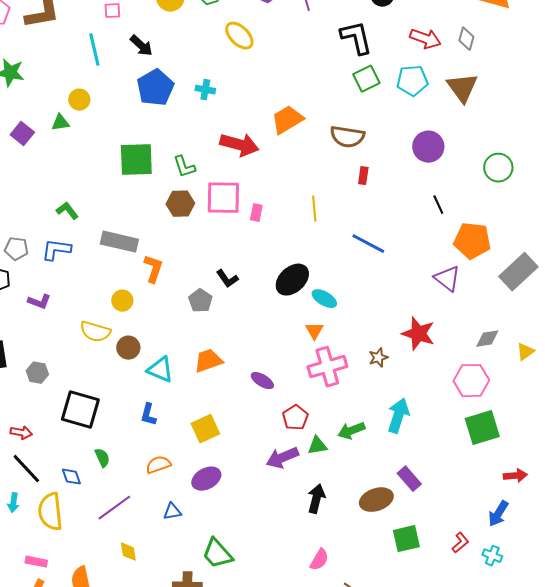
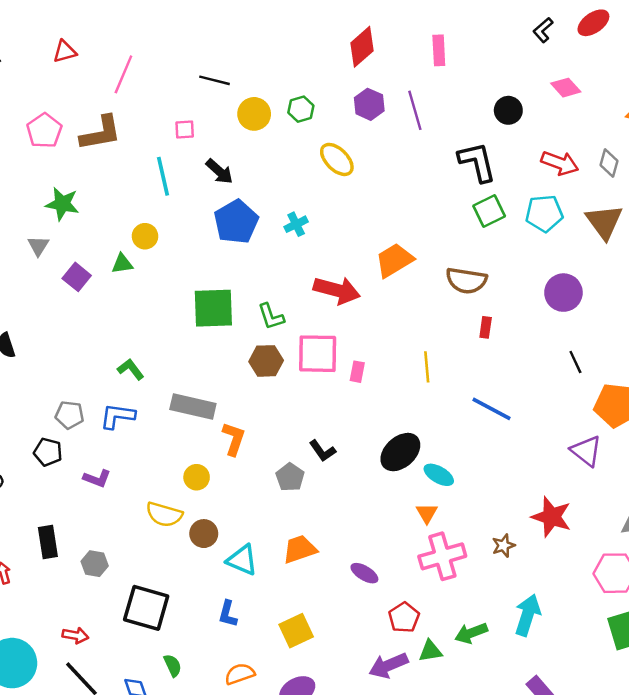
cyan cross: (205, 90) -> (296, 224), turned -36

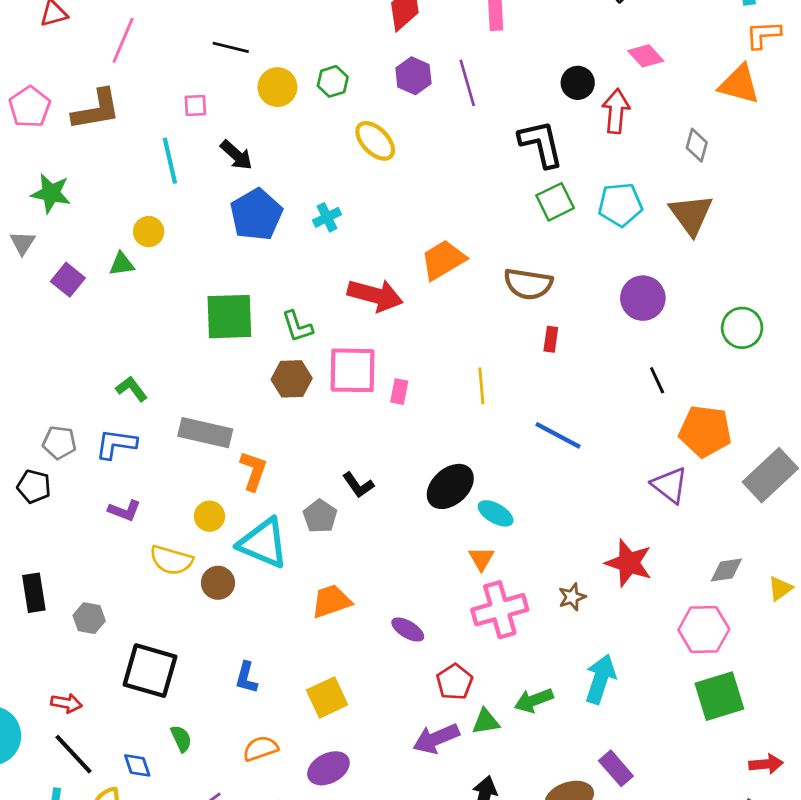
red arrow: (560, 163) -> (616, 111), moved, turned -105
purple L-shape: (97, 478) -> (125, 511), moved
cyan triangle: (242, 560) -> (263, 543), moved, size x1.4

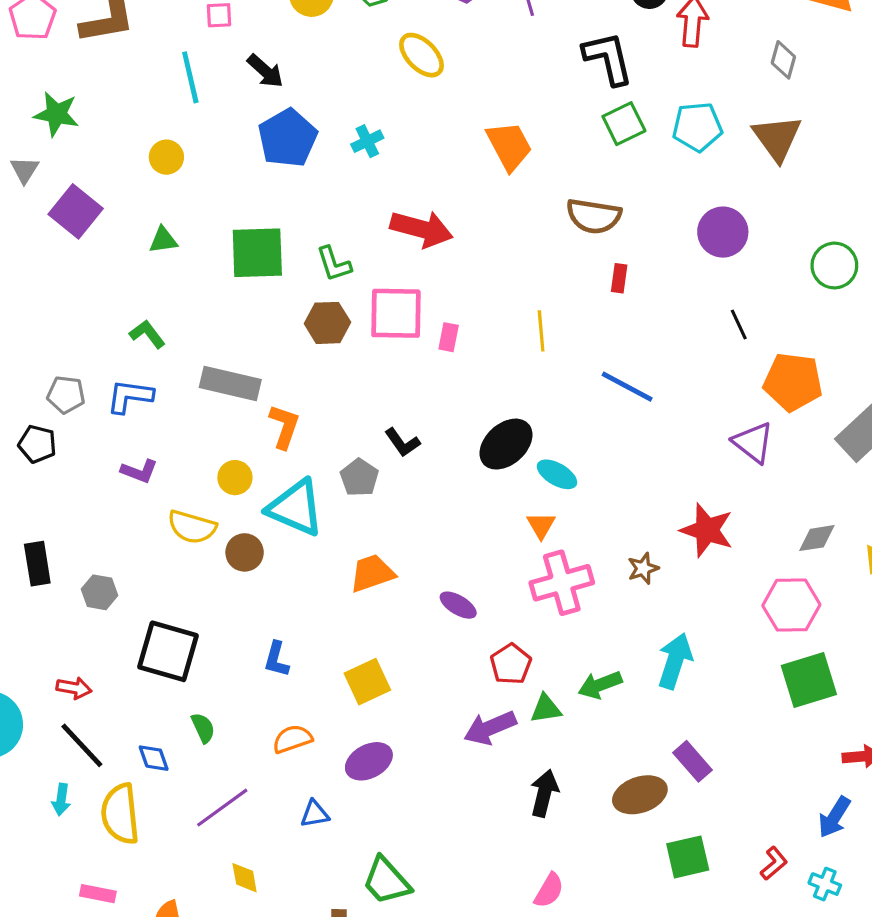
orange trapezoid: (443, 260) -> (509, 146), moved, turned 93
green triangle: (122, 264) -> (163, 240), moved
purple square: (68, 280) -> (76, 211), size x1.4

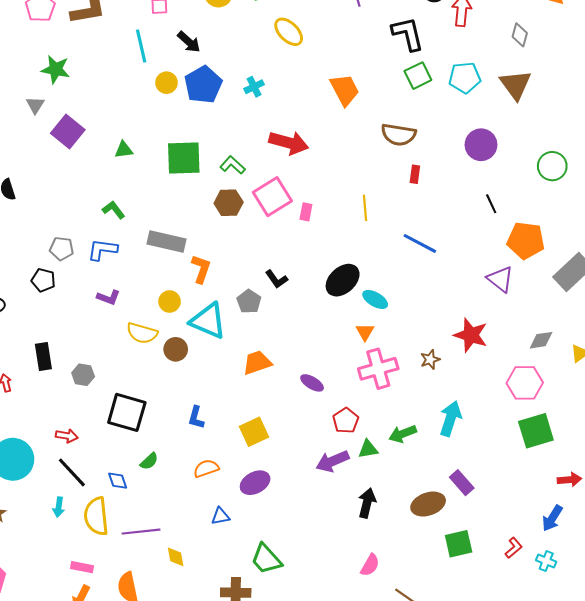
yellow circle: (166, 157) -> (166, 83), moved
green L-shape: (334, 264) -> (233, 165), turned 150
pink square: (396, 313) -> (272, 197), turned -33
green semicircle: (203, 728) -> (149, 461), turned 72
purple line: (222, 808) -> (141, 532), moved, turned 30

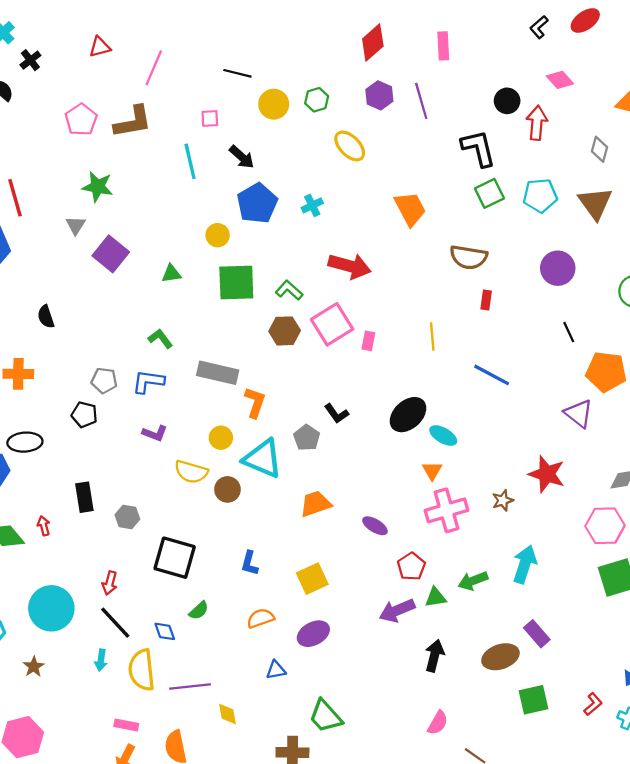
yellow circle: (166, 83) -> (218, 235), moved
red arrow: (67, 436) -> (110, 583), turned 95

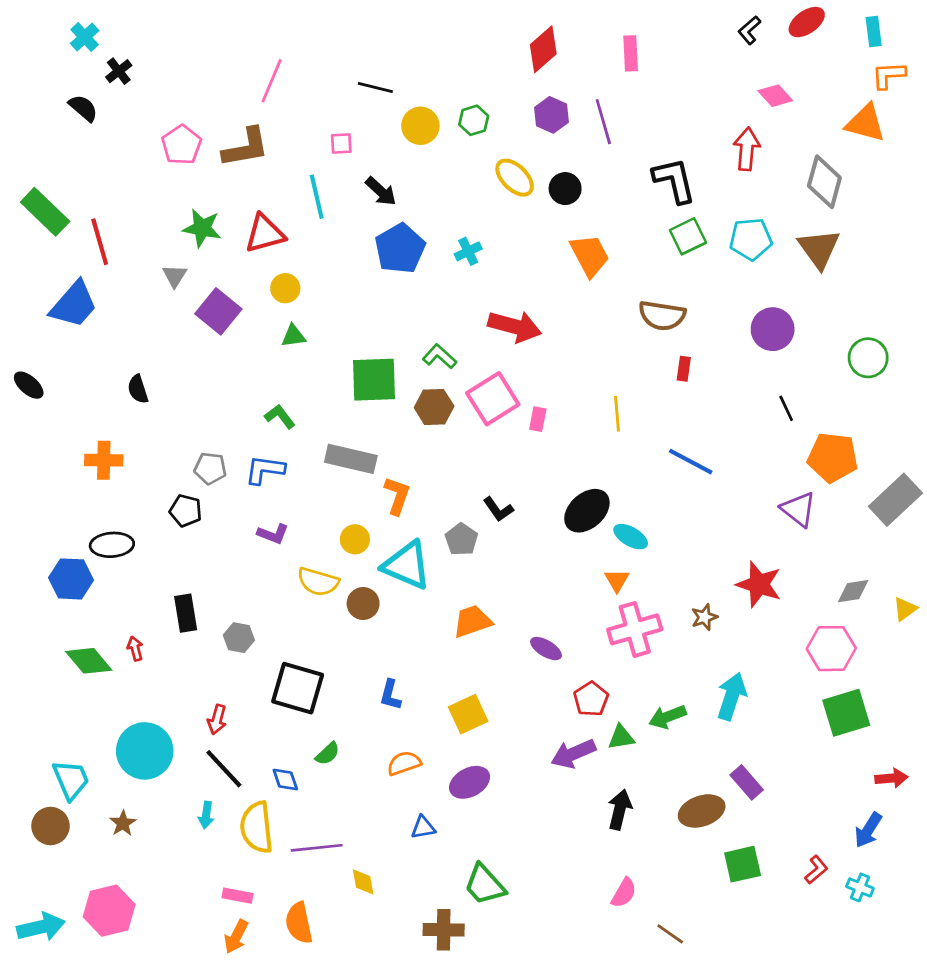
red triangle: (100, 47) -> (265, 234), moved, size x1.5
black circle: (507, 101) -> (565, 189), moved
gray diamond: (600, 149) -> (824, 182), size x1.6
yellow circle: (218, 235) -> (285, 288), moved
green square: (236, 282) -> (374, 380), moved

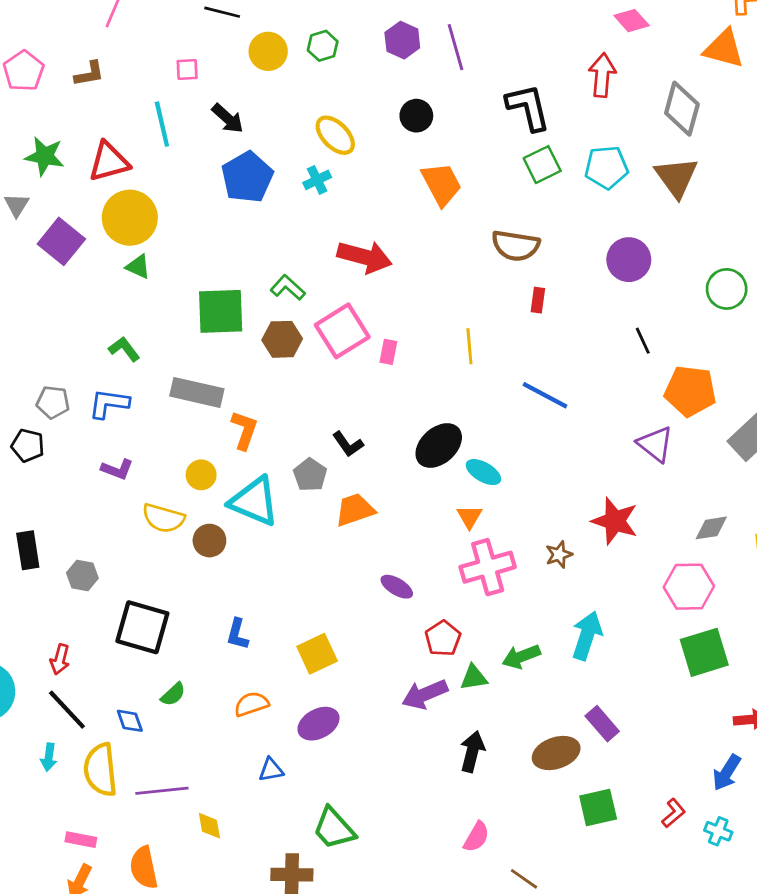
brown L-shape: (246, 148) -> (89, 74), size x0.6
yellow ellipse: (515, 178) -> (335, 135), moved
yellow circle: (285, 288) -> (130, 218), size x1.8
green triangle: (293, 336) -> (138, 267), turned 32
orange trapezoid: (472, 621) -> (355, 510), moved

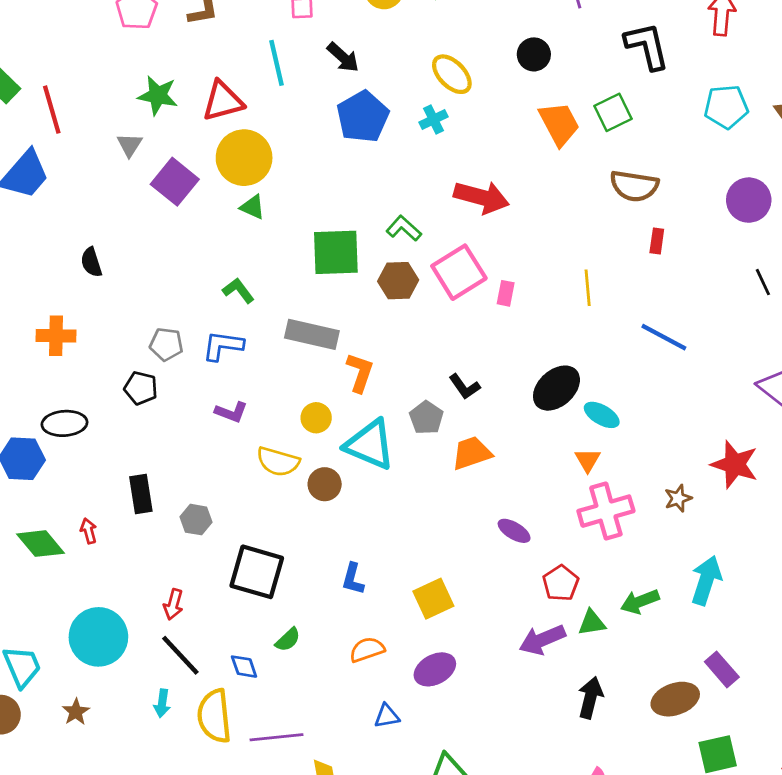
green square: (542, 165) -> (613, 112), moved

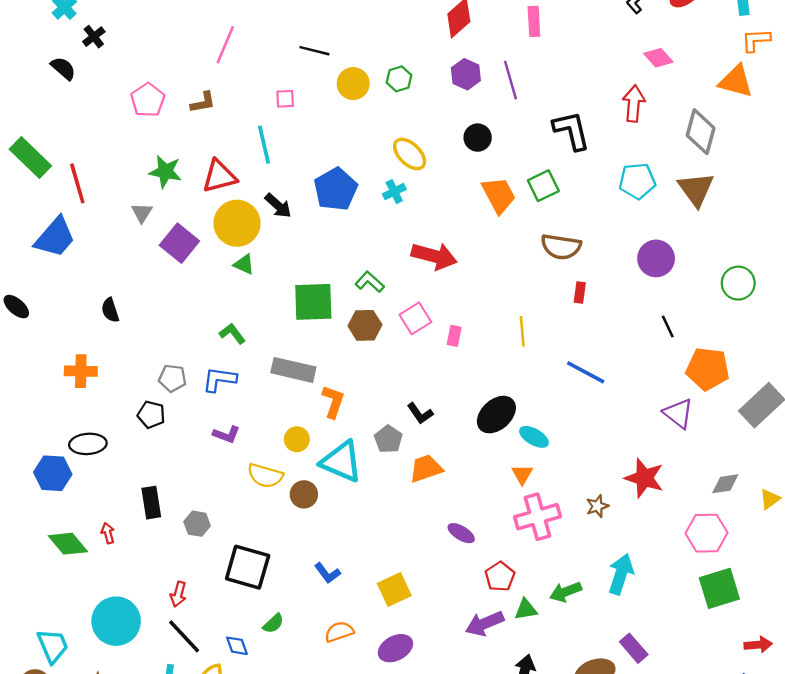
black arrow: (343, 57) -> (278, 206), moved
pink square: (459, 272) -> (415, 318), size x0.7
blue L-shape: (353, 579) -> (327, 573), turned -52

